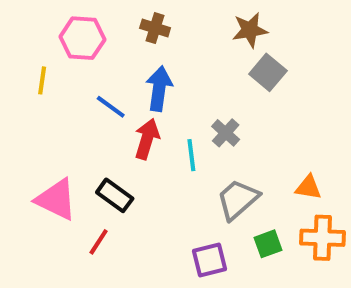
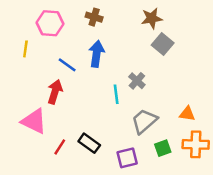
red arrow: (147, 139) -> (55, 92), moved
black rectangle: (115, 195) -> (89, 143), moved

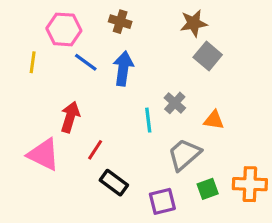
blue line: (67, 65) -> (86, 62), moved
orange triangle: (187, 114) -> (214, 120), moved
red line: (60, 147) -> (95, 150), moved

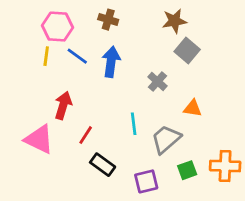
yellow line: (33, 62) -> (46, 56), moved
gray cross: (175, 103) -> (158, 81), moved
cyan line: (148, 120) -> (134, 124), moved

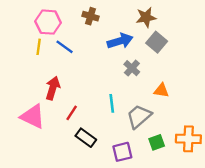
blue arrow: (111, 62) -> (120, 41), moved, turned 65

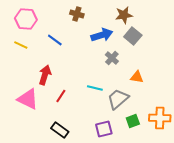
pink hexagon: (48, 22) -> (26, 19), moved
yellow line: (39, 47) -> (21, 45), moved, turned -72
cyan line: (112, 103) -> (95, 88), turned -70
black rectangle: (86, 138) -> (60, 130), moved

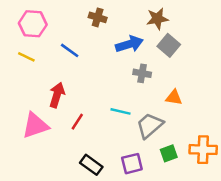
gray cross: (112, 58) -> (142, 73), turned -32
pink triangle: (28, 99) -> (35, 125), turned -45
black rectangle: (60, 130) -> (91, 165), moved

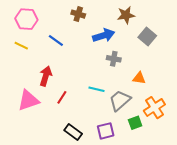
gray square: (169, 45) -> (147, 36), moved
orange cross: (203, 150) -> (154, 108), moved, turned -35

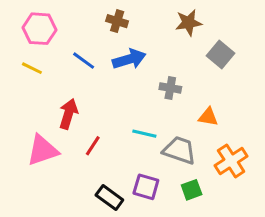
blue arrow: (104, 35) -> (129, 59), moved
gray trapezoid: (120, 100) -> (179, 150), turned 60
green square: (135, 123) -> (192, 190), moved
purple square: (106, 131) -> (146, 187), moved, turned 30

